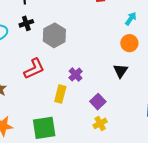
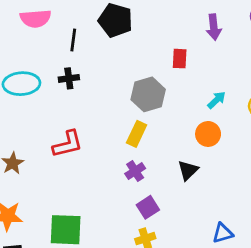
gray hexagon: (54, 35) -> (148, 94), moved
purple cross: (76, 75) -> (135, 171), moved
yellow rectangle: (60, 94) -> (137, 134), moved

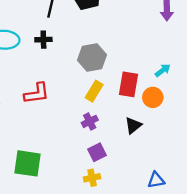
red rectangle: (180, 59) -> (129, 84), moved, size x1.5
gray hexagon: (148, 94) -> (92, 57), moved

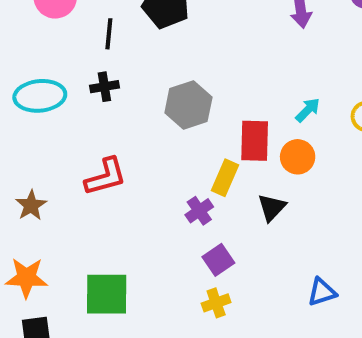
yellow rectangle: (94, 91) -> (225, 178), moved

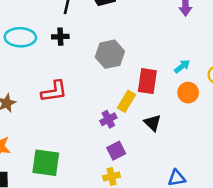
orange circle: (298, 157) -> (188, 93), moved
black triangle: (272, 207) -> (153, 123), turned -36

